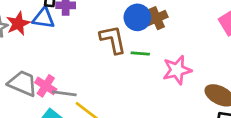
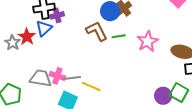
blue triangle: (44, 18) -> (44, 28), turned -36

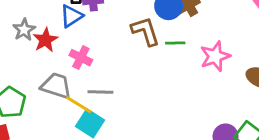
red star: (27, 37) -> (45, 40), moved
pink cross: (57, 76) -> (81, 58), moved
yellow line: (91, 86) -> (79, 105), moved

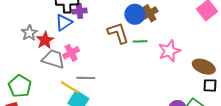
pink cross: (81, 58) -> (71, 53), turned 35
gray trapezoid: (56, 86) -> (53, 59), moved

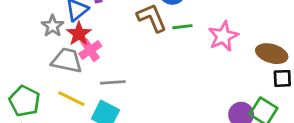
gray star: (29, 33) -> (53, 26), moved
red star: (45, 40) -> (79, 34), moved
yellow line: (70, 87) -> (71, 99), moved

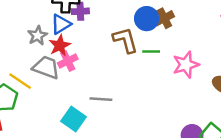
gray line: (113, 82) -> (101, 99), moved
yellow line: (71, 99) -> (20, 81), moved

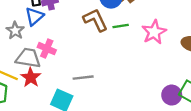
red star: (60, 45) -> (31, 77), moved
pink cross: (68, 61) -> (47, 49), turned -30

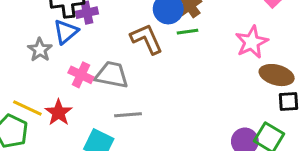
green line: (121, 26) -> (187, 32), moved
pink star: (154, 32) -> (252, 42), moved
gray trapezoid: (28, 58) -> (112, 75), moved

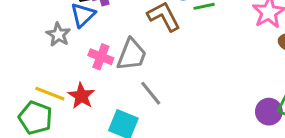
gray trapezoid: (112, 75) -> (132, 55), turned 104
gray line: (128, 115) -> (151, 93), turned 60

